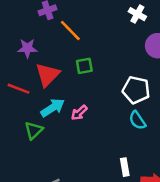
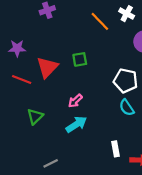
orange line: (70, 30) -> (100, 21), moved
purple star: (27, 48) -> (17, 48), moved
cyan arrow: (53, 108) -> (76, 124), moved

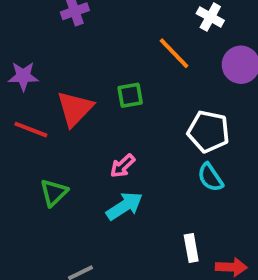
orange line: (100, 21) -> (174, 53), moved

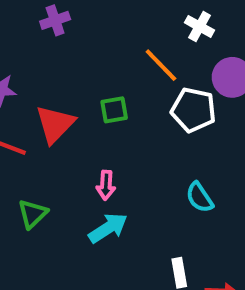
white pentagon: (208, 132) -> (193, 110), moved
pink arrow: (123, 166) -> (106, 185), turned -44

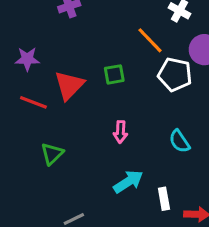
pink arrow: (106, 185) -> (120, 132), moved
cyan arrow: (108, 228) -> (128, 182), moved

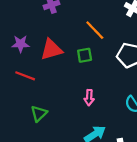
orange line: (150, 40) -> (95, 30), moved
red triangle: (69, 85) -> (51, 50), moved, turned 30

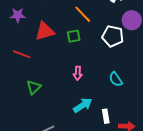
purple star: (21, 44) -> (18, 15), moved

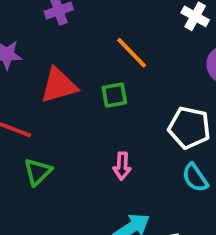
white pentagon: (113, 36) -> (189, 128), moved
green triangle: (34, 87) -> (38, 172), moved

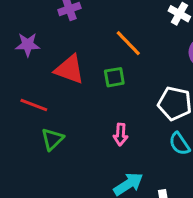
red triangle: (59, 85) -> (69, 69), turned 36

